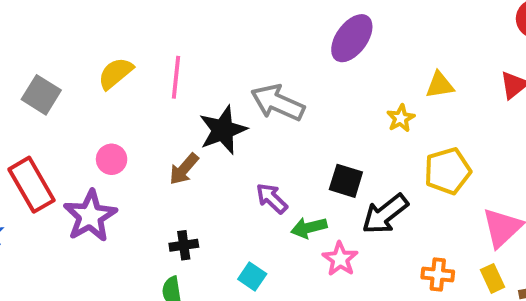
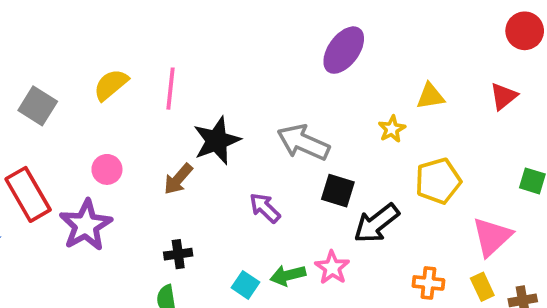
gray arrow: (278, 103) -> (303, 142), moved
green arrow: (309, 228) -> (288, 275), moved

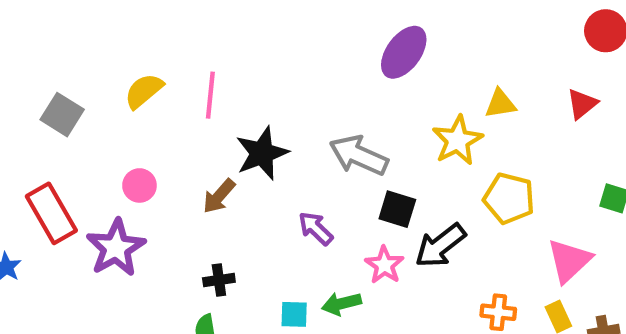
yellow star: (392, 129) -> (457, 140), size x1.6
yellow pentagon: (438, 181) -> (509, 198), turned 30
pink star: (332, 268) -> (384, 265), moved
cyan square: (246, 285) -> (294, 314), turned -32

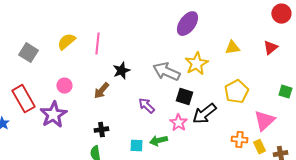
yellow star: (457, 140) -> (196, 64), moved
black star: (262, 153) -> (121, 71), size x0.7
yellow pentagon: (509, 198) -> (236, 92), turned 30
orange cross: (498, 312) -> (239, 140), moved

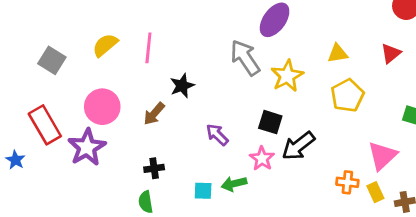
gray arrow: (166, 72) -> (245, 58), moved, turned 32
pink circle: (64, 86) -> (102, 107), size x1.6
yellow pentagon: (236, 92) -> (347, 95), moved

